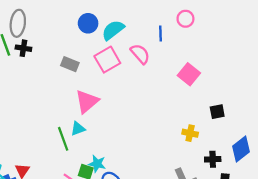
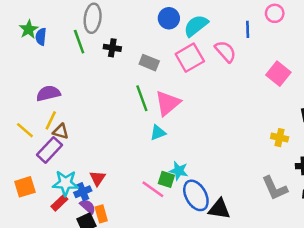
black cross: (23, 48) -> (112, 48), moved
green line: (63, 139) -> (142, 98), moved

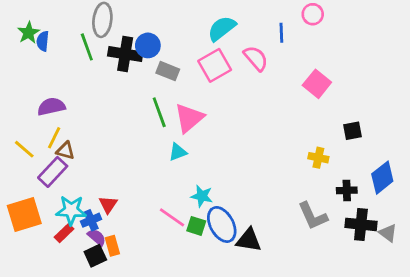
blue circle: (169, 18) -> (148, 45), moved
black cross: (112, 48) -> (125, 54), size x1.6
green square: (166, 179) -> (196, 226), moved
orange square: (25, 187) -> (24, 215), size x1.4

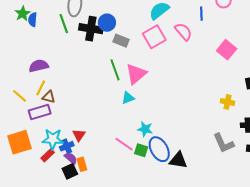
purple rectangle: (53, 172) -> (40, 112), turned 30

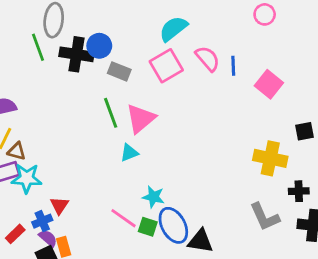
blue line: (201, 14) -> (233, 66), moved
yellow cross: (228, 102) -> (270, 158), size x1.6
cyan star: (53, 139) -> (27, 178), moved

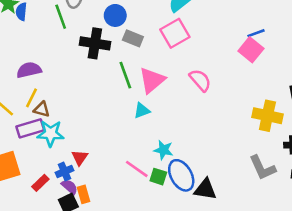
black cross: (76, 54) -> (95, 43), moved
pink semicircle: (208, 59) -> (200, 80), moved
blue line: (233, 66) -> (256, 33), moved, turned 72
pink square: (269, 84) -> (251, 50), moved

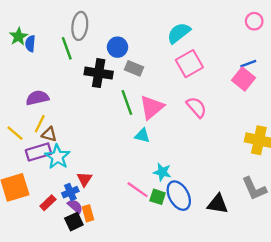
pink square: (175, 33) -> (189, 64), moved
cyan triangle: (142, 111) -> (142, 136), turned 35
cyan star: (51, 133) -> (57, 157), turned 30
black triangle: (205, 189) -> (218, 204), moved

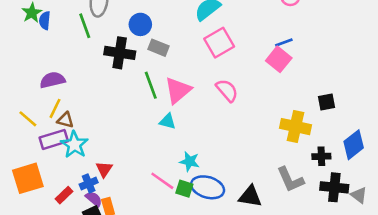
blue ellipse: (179, 196) -> (208, 187), turned -44

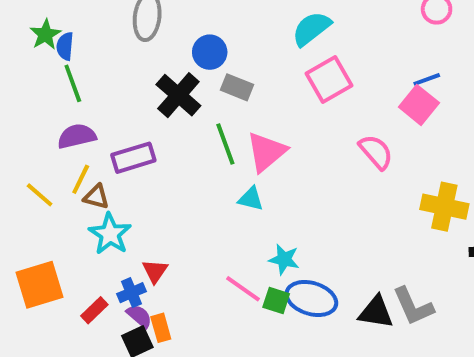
green line: (85, 26) -> (73, 83), moved
black cross: (120, 53) -> (178, 95), turned 32
pink semicircle: (227, 90) -> (376, 152), moved
purple rectangle: (54, 139) -> (133, 158), moved
gray L-shape: (290, 180) -> (413, 306), moved

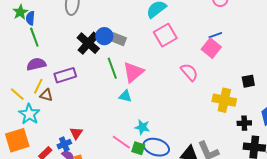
blue circle: (210, 52) -> (104, 36), moved
cyan star: (110, 234) -> (29, 114), moved

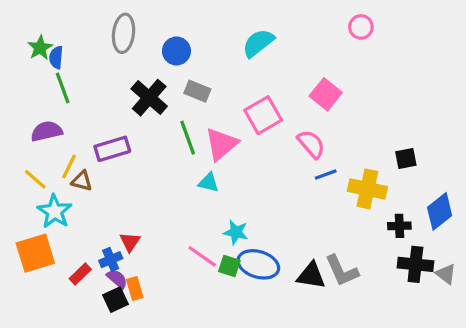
pink square: (165, 35) -> (263, 115), moved
blue line: (215, 35) -> (326, 175), moved
blue circle: (104, 36) -> (176, 51), moved
pink square: (211, 48) -> (326, 94), moved
purple semicircle: (36, 64) -> (47, 131), moved

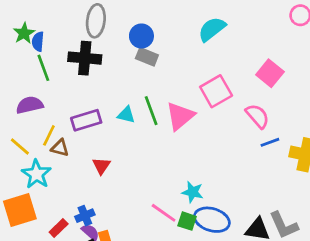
gray rectangle: (197, 91) -> (147, 57), moved
black cross: (149, 98) -> (85, 58), moved, turned -36
cyan triangle: (209, 183) -> (126, 115), moved
red triangle: (130, 242) -> (101, 166), moved

